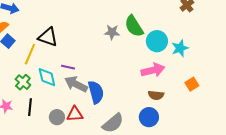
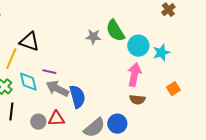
pink arrow: (153, 70) -> (134, 75), turned -65
blue circle: (149, 117) -> (117, 124), moved

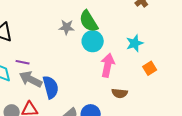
cyan circle: (138, 46) -> (93, 41), moved
orange square: (173, 89) -> (150, 68), moved
brown semicircle: (137, 100) -> (120, 93), moved

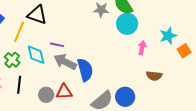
cyan star: (135, 43) -> (168, 36), moved
pink arrow: (108, 65) -> (142, 48), size x0.6

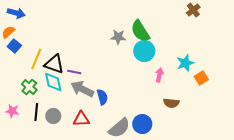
black triangle: (37, 15) -> (54, 64), moved
blue semicircle: (85, 70) -> (102, 97), size x0.7
gray circle: (46, 95) -> (53, 116), moved

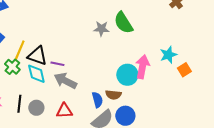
cyan circle: (144, 51) -> (127, 75), moved
pink arrow: (159, 75) -> (142, 67), size x1.6
green cross: (29, 87) -> (12, 67), moved
blue semicircle: (102, 97) -> (97, 100), moved
brown semicircle: (171, 103) -> (113, 95), moved

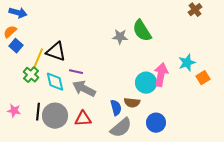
black triangle: (37, 56) -> (56, 52), moved
gray circle: (36, 108) -> (55, 116), size x1.6
blue circle: (125, 116) -> (156, 123), moved

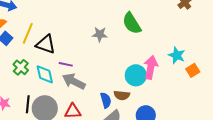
gray star: (120, 37) -> (100, 34), moved
yellow line: (38, 59) -> (28, 33), moved
cyan star: (187, 63) -> (177, 55), turned -30

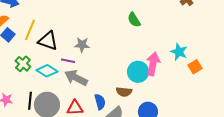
green semicircle: (132, 23) -> (134, 20), size x0.7
gray star: (100, 34) -> (82, 45), moved
cyan diamond: (45, 74) -> (47, 71), turned -45
blue semicircle: (106, 100) -> (100, 102), moved

